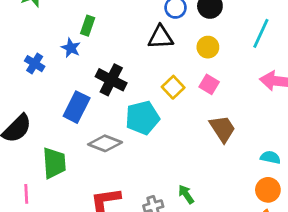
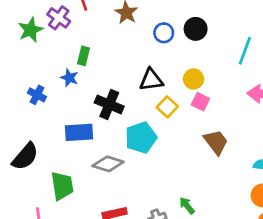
black triangle: (161, 37) -> (151, 80), moved
yellow circle: (208, 47) -> (193, 79), moved
blue rectangle: (77, 107) -> (79, 132), turned 64

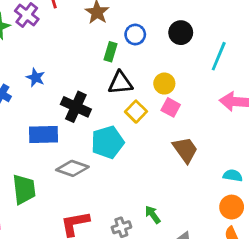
black circle: (196, 29) -> (181, 33), moved
green rectangle: (84, 56) -> (110, 52), moved

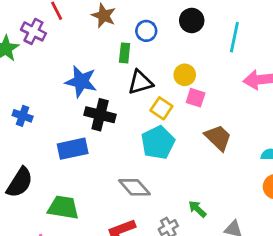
blue star: (36, 78) -> (81, 81), moved, size x1.6
cyan pentagon: (107, 142) -> (158, 143), moved
gray diamond: (72, 168) -> (134, 187), moved, turned 40
green trapezoid: (24, 189) -> (63, 207), turned -64

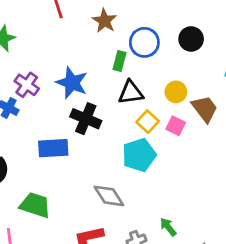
purple cross: (33, 31) -> (27, 85), moved
blue circle: (146, 31) -> (144, 42), size x1.4
pink square: (196, 98) -> (176, 126), moved
brown trapezoid: (218, 138) -> (205, 109), moved

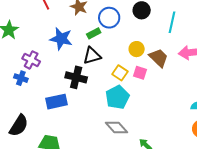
green rectangle: (120, 61) -> (94, 33), turned 56
blue star: (72, 83) -> (61, 39), moved
black triangle: (131, 93) -> (92, 56), moved
gray diamond: (109, 196) -> (117, 128), moved

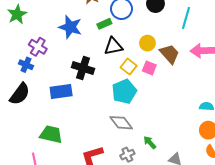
black triangle: (92, 56) -> (113, 46), moved
black semicircle: (19, 126) -> (20, 94), moved

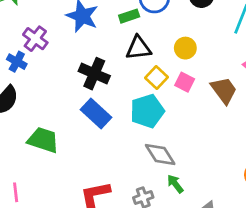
brown trapezoid: (170, 54) -> (224, 90), moved
blue rectangle: (61, 92) -> (96, 113), moved, turned 45
gray diamond: (121, 123) -> (160, 154), moved
green trapezoid: (51, 134) -> (43, 140), moved

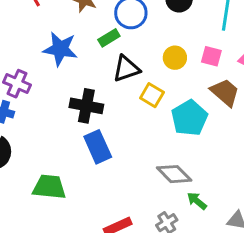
pink square: (185, 82) -> (211, 56), moved
cyan pentagon: (147, 111) -> (189, 118), moved
blue rectangle: (96, 113) -> (98, 147), turned 36

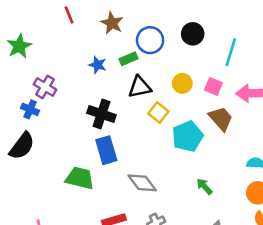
blue star: (60, 49) -> (98, 65), moved, size x0.6
gray diamond: (174, 174) -> (142, 183), moved
green trapezoid: (49, 187) -> (80, 178), moved
green arrow: (197, 201) -> (204, 186), moved

